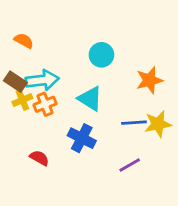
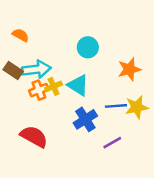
yellow cross: (22, 100) -> (54, 86), moved
blue cross: (82, 138) -> (85, 119), moved, turned 30
red semicircle: (39, 158) -> (34, 137), size x1.6

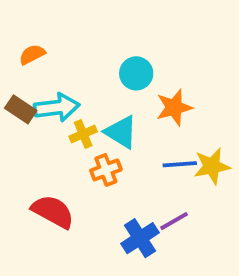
orange semicircle: (21, 35) -> (32, 54), turned -56
orange star: (129, 69) -> (174, 107), moved
orange cross: (39, 90) -> (106, 170), moved
blue cross: (85, 119) -> (140, 238), moved

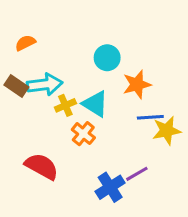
blue line: (180, 164) -> (150, 117), moved
orange cross: (106, 170) -> (83, 134), turned -30

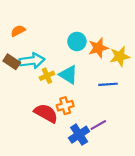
orange star: (137, 85) -> (98, 48), moved
yellow star: (167, 131) -> (120, 56), moved
orange cross: (83, 134) -> (65, 106), moved, turned 35
red semicircle: (42, 166) -> (46, 113), moved

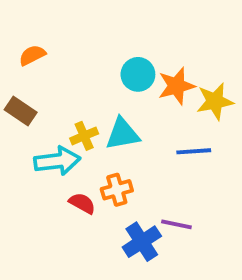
cyan arrow: (32, 61) -> (57, 161), moved
cyan triangle: (68, 75) -> (123, 134), turned -42
red semicircle: (46, 113) -> (82, 203), size x0.6
purple line: (98, 125) -> (176, 224), turned 42

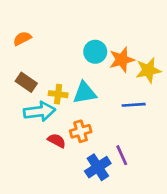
brown rectangle: (21, 111) -> (26, 82), moved
yellow cross: (84, 136) -> (58, 94), turned 30
purple line: (176, 224) -> (122, 155), turned 54

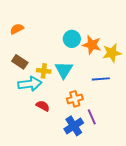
orange star: (122, 60) -> (92, 45), turned 30
cyan triangle: (85, 93) -> (64, 70), turned -48
orange cross: (81, 131) -> (75, 99), moved

